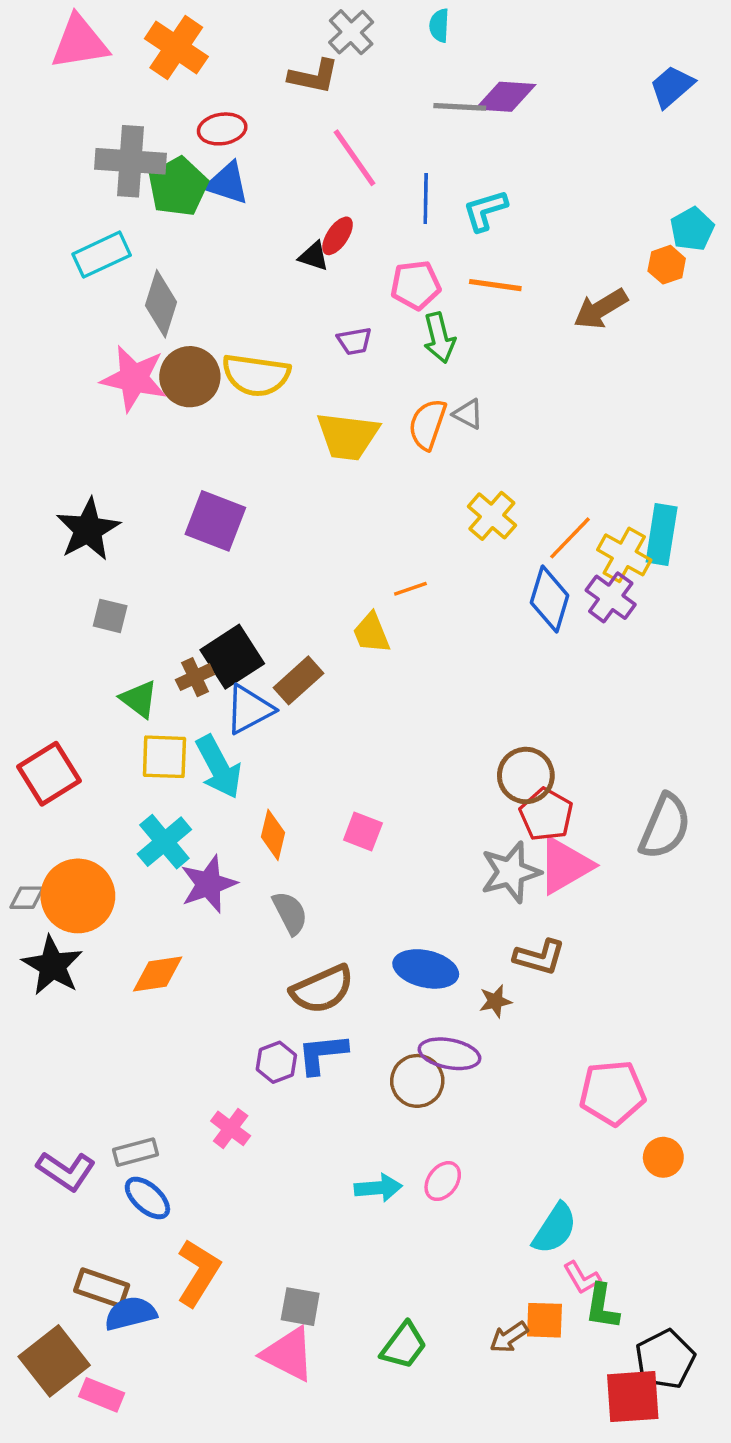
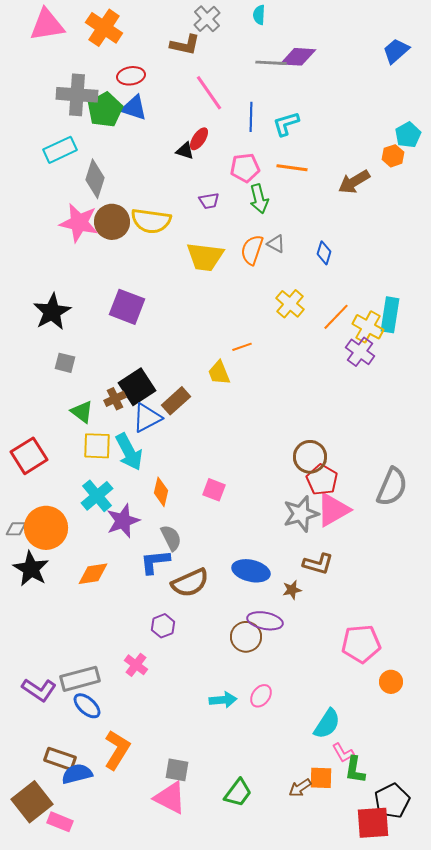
blue diamond: (550, 599) -> (324, 253), moved, size x0.6
blue L-shape: (322, 1054) -> (155, 562), moved
gray rectangle: (136, 1152) -> (80, 679), size x1.5

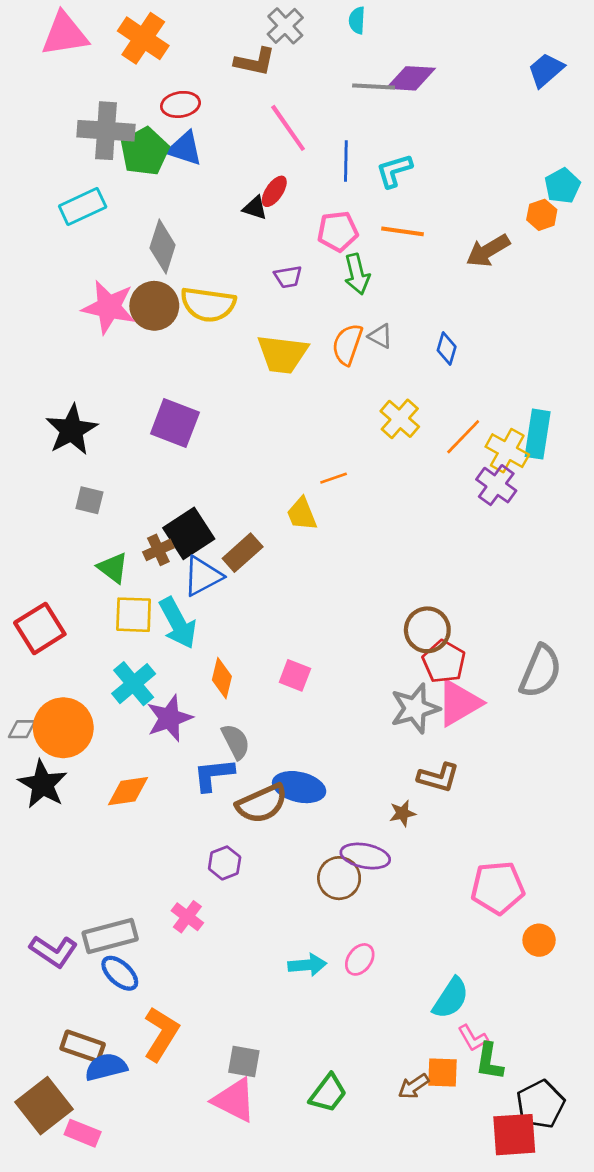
gray diamond: (95, 179) -> (163, 247), moved
blue ellipse: (251, 571) -> (299, 787), moved

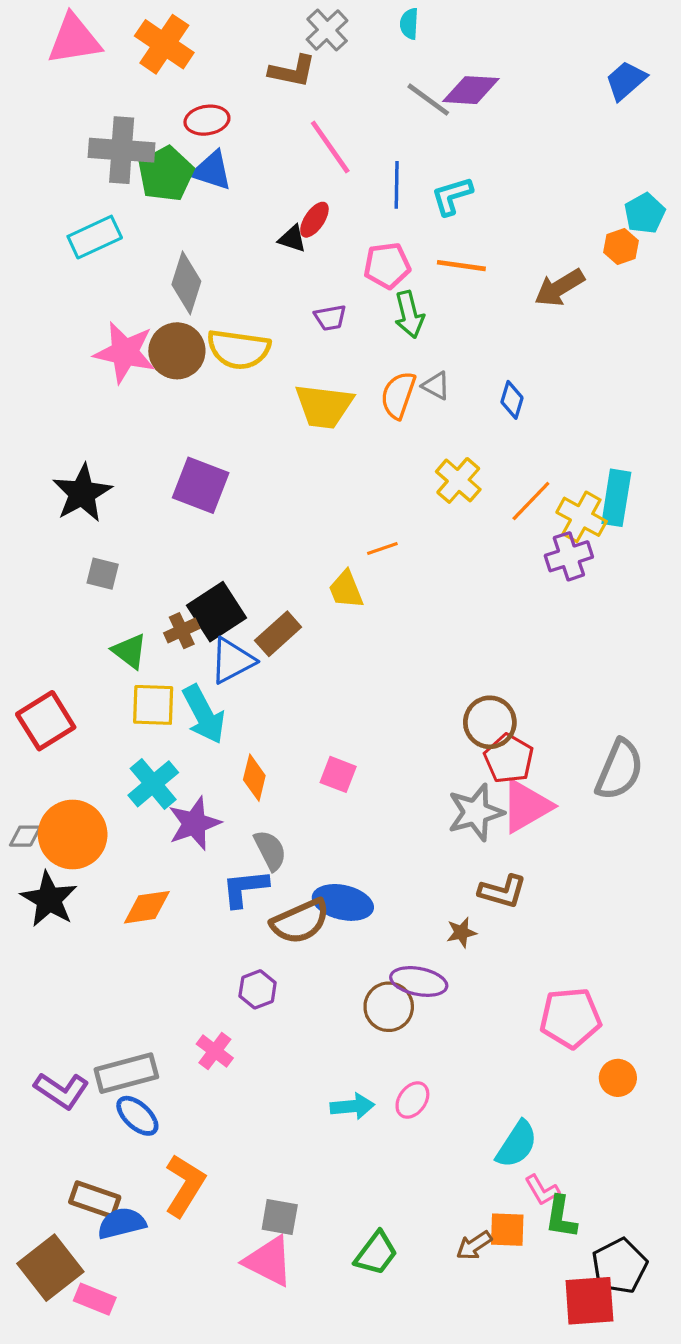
gray line: (374, 87) -> (428, 100), turned 33
purple cross: (496, 485) -> (569, 556), turned 36

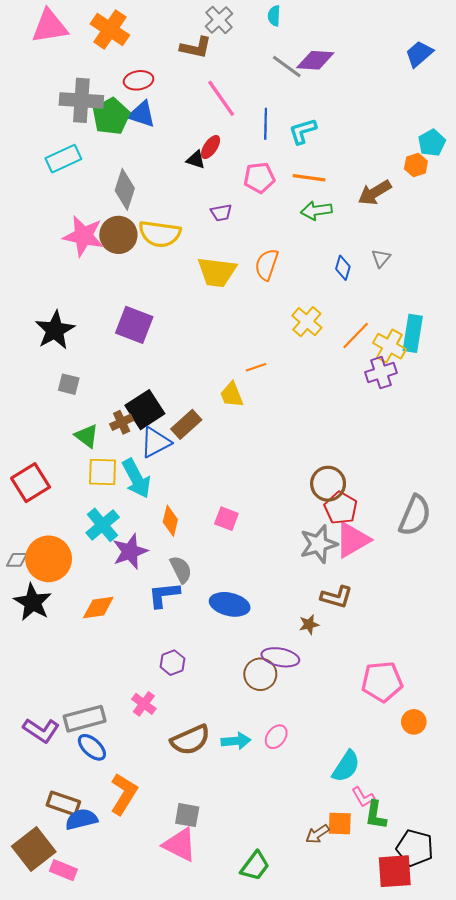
green arrow: (409, 315) -> (316, 211), moved, turned 96
gray triangle: (436, 386) -> (381, 258), moved, turned 42
brown semicircle: (300, 921) -> (190, 740), moved
green trapezoid: (376, 1253) -> (255, 866), moved
black pentagon: (619, 1266) -> (415, 848), turned -30

